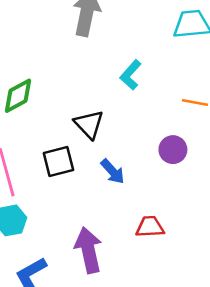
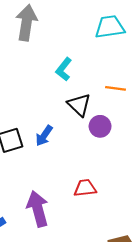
black triangle: (89, 124) -> (79, 105), moved
blue arrow: (113, 171) -> (44, 136), moved, turned 80

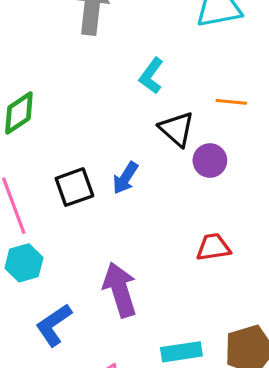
red trapezoid: (85, 188) -> (213, 247), moved

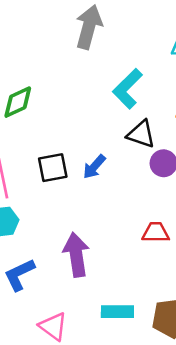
cyan L-shape: (151, 76) -> (127, 89), size x1.4
black triangle: (177, 129) -> (141, 134), turned -32

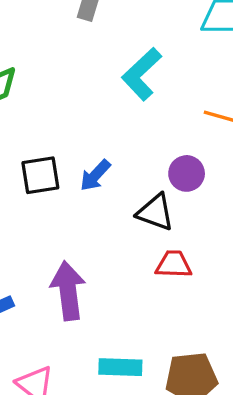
black triangle: (141, 134) -> (155, 212), moved

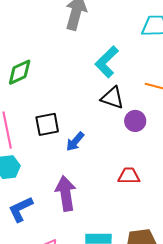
blue arrow: (95, 175) -> (75, 142), moved
black triangle: (155, 212) -> (112, 98), moved

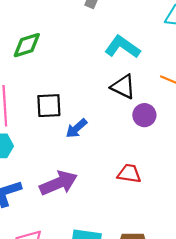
cyan L-shape: (107, 62) -> (122, 47), turned 72
purple arrow: (66, 193) -> (58, 183), turned 68

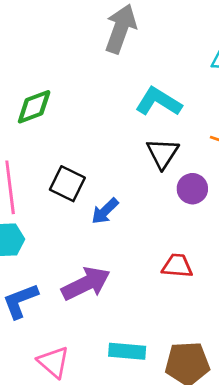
black triangle: (123, 87) -> (163, 153), turned 40
black square: (49, 106) -> (67, 184), turned 32

